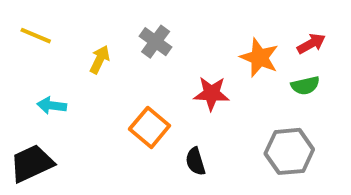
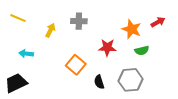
gray cross: (156, 42) -> (79, 21), turned -35
green semicircle: (305, 86) -> (142, 51), moved
gray hexagon: (289, 151) -> (131, 80), moved

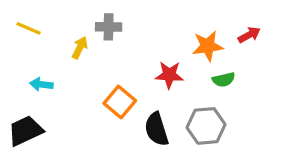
gray cross: (79, 21) -> (109, 27), moved
orange star: (132, 29) -> (208, 46), turned -30
black semicircle: (99, 82) -> (156, 129), size x1.5

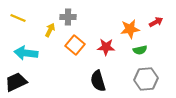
cyan arrow: (41, 84) -> (26, 53), size x1.6
orange square: (120, 102) -> (75, 45), moved
gray hexagon: (206, 126) -> (146, 79), moved

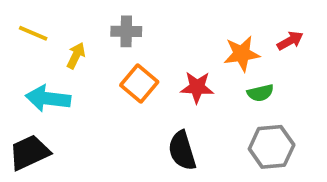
yellow arrow: (50, 30) -> (76, 56), moved

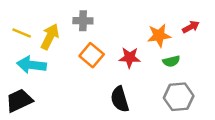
yellow line: (33, 33) -> (22, 33), moved
yellow arrow: (76, 56) -> (50, 37), size x1.5

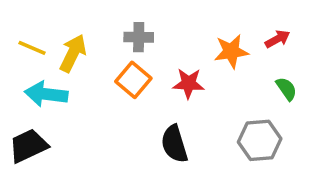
gray cross: (83, 21) -> (139, 37), moved
green semicircle: (171, 61) -> (286, 89), moved, turned -112

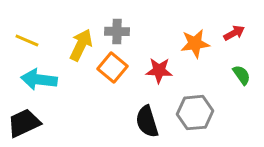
yellow arrow: (73, 53) -> (81, 45), moved
gray hexagon: (260, 140) -> (195, 113), moved

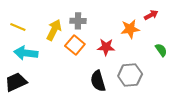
red arrow: (234, 33) -> (151, 15), moved

